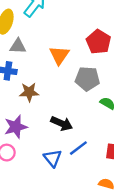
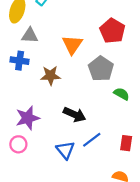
gray pentagon: (87, 79) -> (101, 69), turned 30
brown star: (29, 92) -> (50, 76), moved

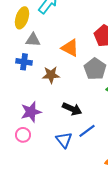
orange triangle: (72, 45) -> (70, 48), turned -36

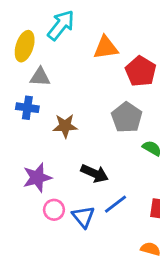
orange triangle: (70, 48) -> (106, 48), moved, turned -36
pink circle: (23, 135) -> (54, 210), moved

